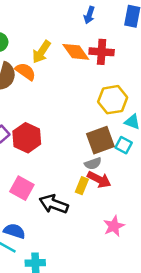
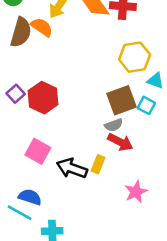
yellow rectangle: (82, 186) -> (98, 164), moved

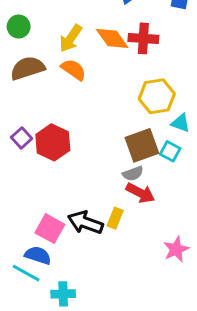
orange semicircle: (42, 27) -> (74, 70), moved
brown semicircle: (21, 32) -> (28, 68), turned -124
pink square: (38, 151) -> (50, 229), moved
pink star: (136, 192) -> (176, 249), moved

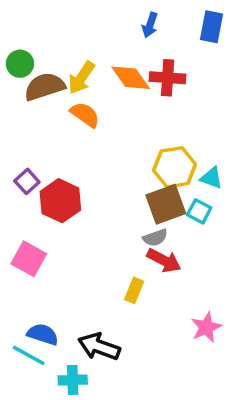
brown semicircle: (28, 68) -> (45, 87), moved
yellow hexagon: (157, 96) -> (175, 167), moved
purple square: (22, 138) -> (27, 181), moved
black arrow: (85, 223) -> (99, 347), moved
pink square: (50, 229) -> (29, 259), moved

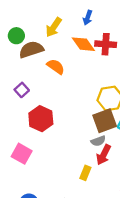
blue arrow: (150, 25) -> (88, 18), moved
yellow arrow: (81, 78) -> (54, 27), moved
purple square: (27, 181) -> (22, 90), moved
red arrow: (164, 260) -> (104, 155), turned 90

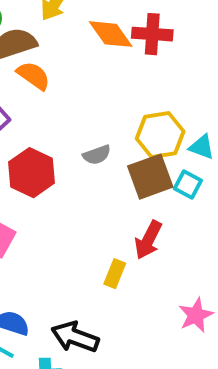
orange semicircle: (56, 67) -> (33, 76), moved
gray semicircle: (98, 141) -> (97, 155), moved

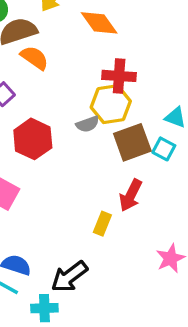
red cross: (152, 34) -> (119, 76), moved
yellow hexagon: (160, 135) -> (111, 104), moved
black arrow: (75, 337) -> (69, 277), turned -57

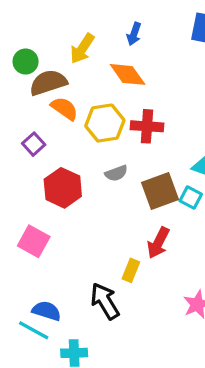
yellow hexagon: (111, 104) -> (105, 123), moved
black arrow: (69, 277) -> (105, 301), moved, turned 96

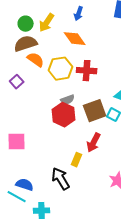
green circle: (26, 62) -> (26, 24), moved
red hexagon: (63, 188) -> (64, 115), moved
pink square: (34, 241) -> (17, 142), turned -30

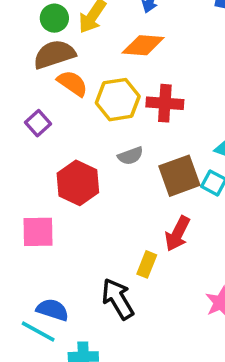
orange diamond: (75, 39) -> (143, 45), turned -50
red hexagon: (64, 115) -> (78, 183), moved

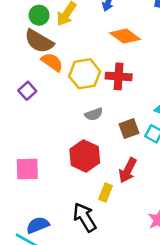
orange diamond: (143, 45) -> (125, 36), moved, turned 32
brown semicircle: (54, 54) -> (39, 41), turned -132
brown square: (179, 176) -> (129, 129), size x0.7
red hexagon: (78, 183) -> (85, 156), moved
blue semicircle: (53, 310) -> (38, 225), turned -40

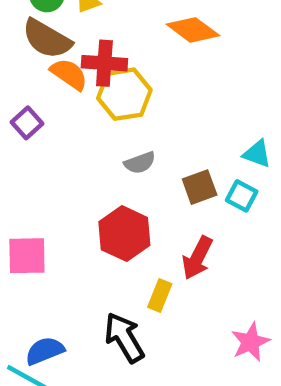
red cross: (119, 76) -> (104, 63), moved

